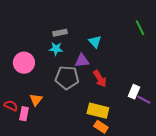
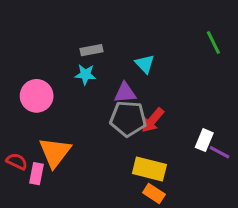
gray pentagon: (67, 78) -> (128, 119), moved
red arrow: (100, 79) -> (152, 120), turned 72
orange triangle: (36, 100) -> (55, 152), size x1.6

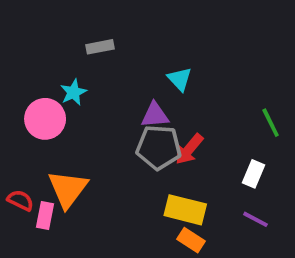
green line: (213, 43) -> (271, 123), moved
gray rectangle: (91, 50) -> (100, 47), moved
cyan star: (85, 75) -> (73, 92), moved, turned -30
purple line: (220, 152) -> (255, 219), moved

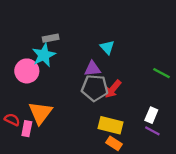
gray rectangle: (100, 47) -> (51, 38), moved
cyan star: (73, 92) -> (44, 55), size x1.5
green line: (271, 123) -> (161, 73), turned -36
white rectangle: (254, 174) -> (151, 115), moved

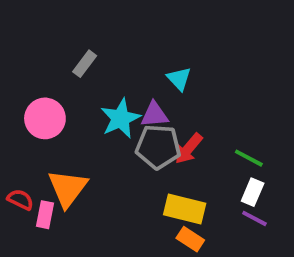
gray rectangle: (51, 38) -> (85, 64), turned -42
cyan star: (44, 55) -> (120, 118), moved
green line: (161, 73) -> (249, 158), moved

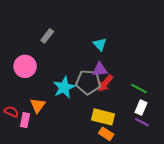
purple triangle: (154, 115) -> (100, 70), moved
cyan star: (120, 118) -> (64, 87), moved
orange triangle: (68, 188) -> (38, 105), size x0.7

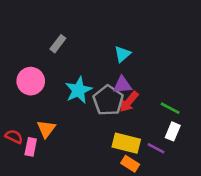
cyan triangle: (100, 44) -> (122, 54), turned 32
gray pentagon: (88, 82) -> (108, 100), turned 30
cyan star: (64, 87) -> (78, 90), moved
purple line: (142, 122) -> (156, 148), moved

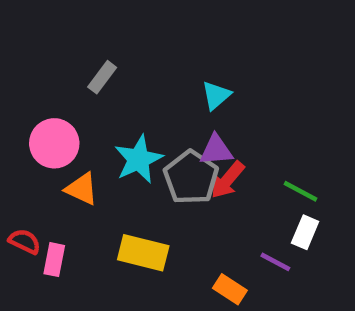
orange triangle: (46, 129) -> (82, 189), moved, turned -42
yellow rectangle: (126, 143) -> (143, 253), moved

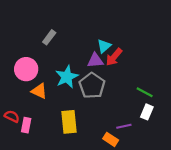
purple triangle: (216, 150) -> (95, 60), moved
red arrow: (228, 180) -> (114, 57), moved
yellow rectangle: (143, 253) -> (69, 122), turned 70
purple line: (275, 262) -> (124, 126), moved, turned -40

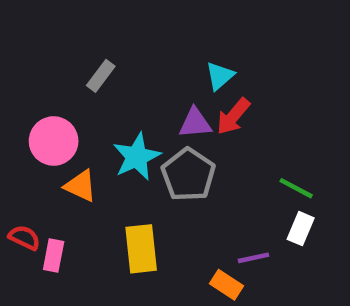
cyan triangle: (104, 46) -> (220, 76), moved

